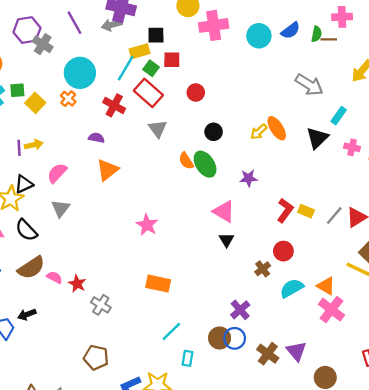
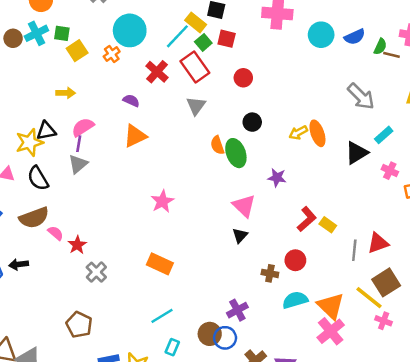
yellow rectangle: (140, 51) -> (196, 22), turned 42
purple line: (19, 148) -> (79, 144), moved
gray line: (334, 216) -> (354, 250), moved, turned -48
brown cross: (263, 269) -> (270, 273), turned 35
orange triangle: (326, 286) -> (331, 306), size x1.4

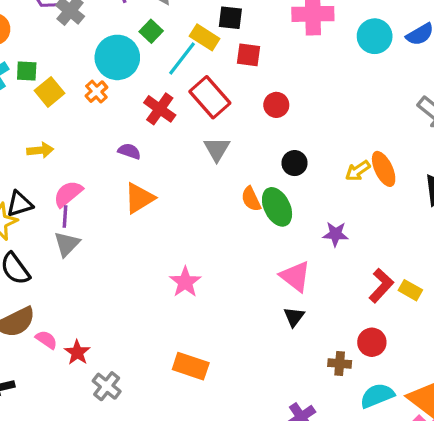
green square: (203, 42) -> (151, 31), moved

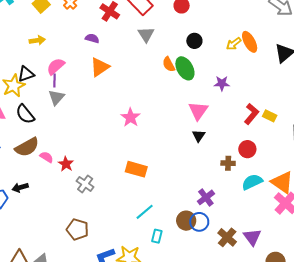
pink triangle: (295, 276) -> (198, 111), turned 30

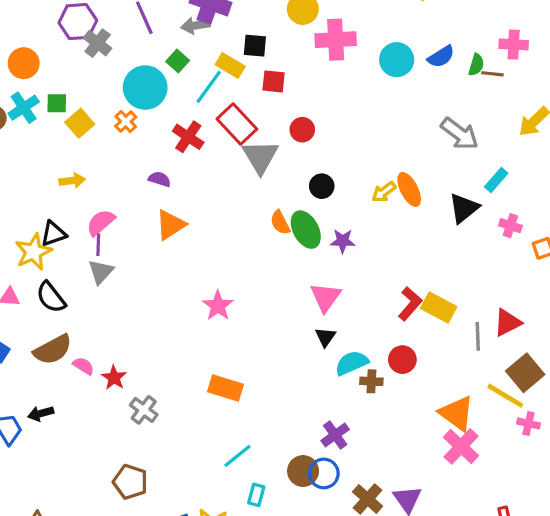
gray triangle: (146, 34) -> (260, 157), moved, size x1.4
purple star: (222, 83) -> (343, 241), moved
yellow rectangle: (270, 116) -> (439, 308), size x1.5
cyan semicircle: (252, 182) -> (352, 363), moved

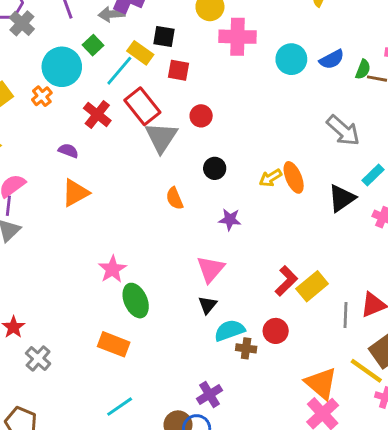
green ellipse: (306, 230) -> (136, 301), moved
yellow rectangle: (439, 308) -> (312, 286), turned -72

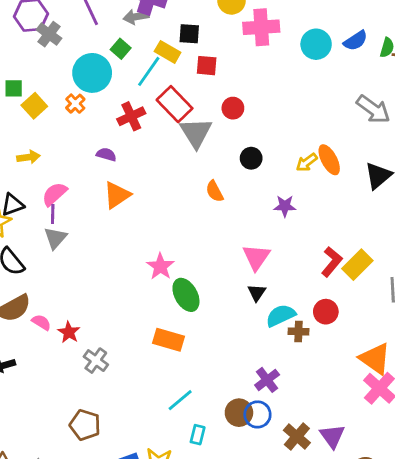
red cross: (97, 114) -> (131, 116), turned 32
purple star: (230, 219) -> (285, 206), moved

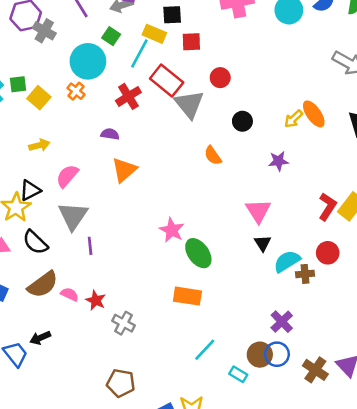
purple line: (53, 214) -> (90, 246), moved
gray triangle: (55, 238) -> (73, 216), size x1.4
cyan rectangle: (198, 435) -> (238, 374), moved, turned -66

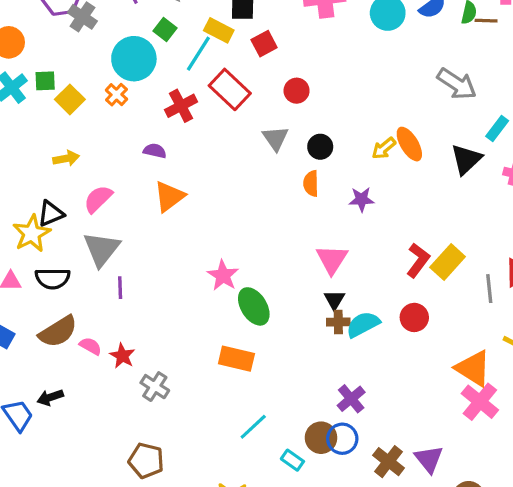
red square: (191, 42) -> (264, 44), turned -30
gray triangle: (189, 104) -> (275, 138), moved, size x0.7
orange semicircle: (213, 156) -> (311, 183), moved, turned 30
black semicircle: (35, 242) -> (53, 278), turned -48
brown cross: (305, 274) -> (338, 322), moved

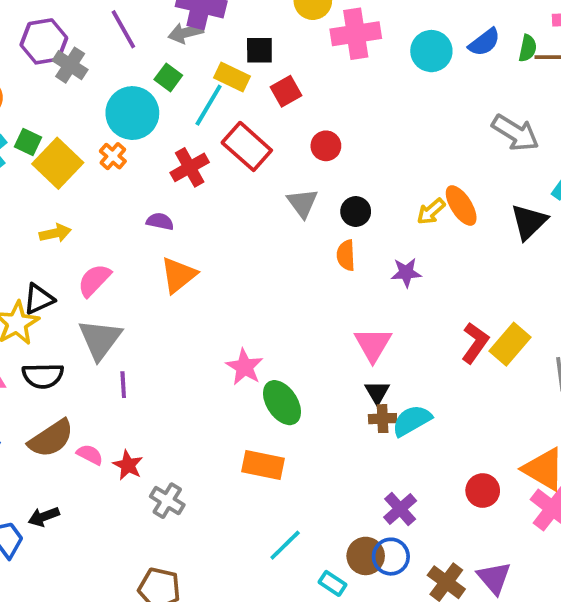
green square: (45, 81) -> (28, 142), turned 30
yellow square: (70, 99) -> (58, 163), size x1.4
red circle: (414, 317) -> (483, 491), moved

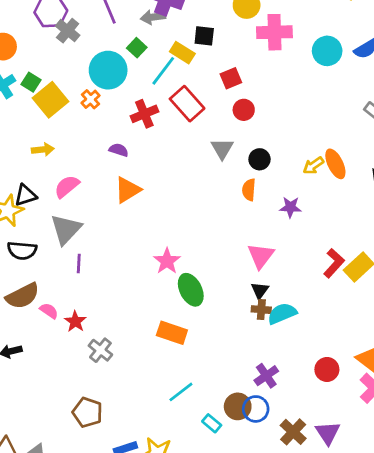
red square: (286, 91) -> (231, 78), moved

